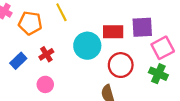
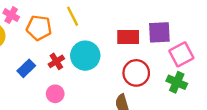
cyan circle: (87, 46) -> (85, 56), moved

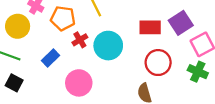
purple square: (159, 32) -> (181, 23), turned -30
red cross: (56, 61) -> (80, 40), moved
pink circle: (55, 94) -> (79, 83), size x1.5

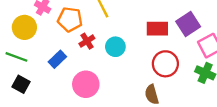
cyan circle: (108, 46) -> (115, 47), size x0.7

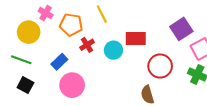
red rectangle: (157, 29) -> (136, 38), moved
pink circle: (86, 84) -> (72, 85), moved

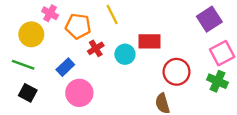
purple square: (181, 29) -> (209, 19), moved

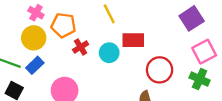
yellow line: (112, 14) -> (109, 14), moved
yellow circle: (31, 34) -> (34, 38), moved
blue rectangle: (65, 67) -> (35, 65), moved

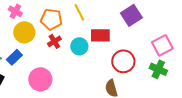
purple square: (192, 18) -> (131, 15), moved
orange pentagon: (63, 25) -> (51, 19), moved
yellow circle: (34, 38) -> (24, 32), moved

